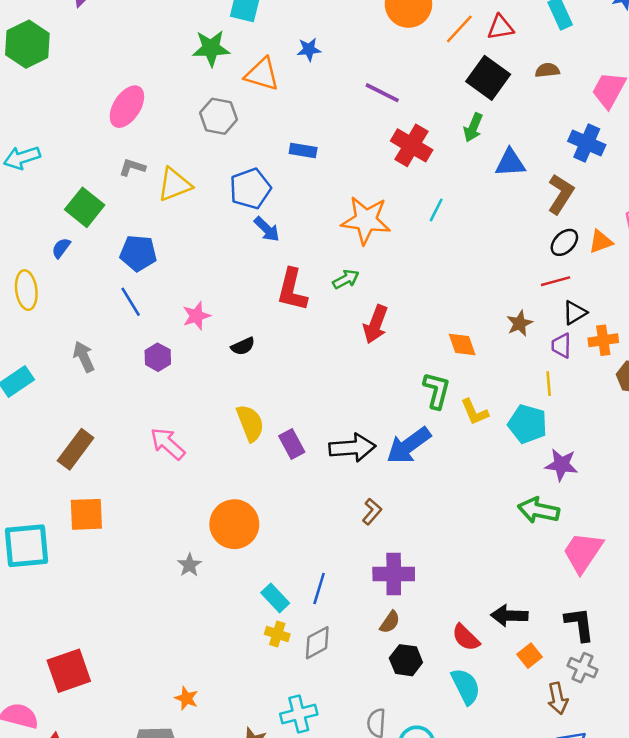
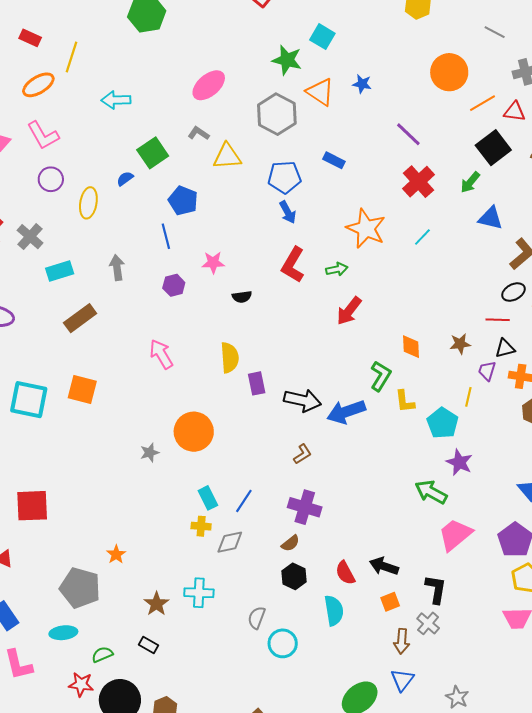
gray hexagon: (218, 116) -> (277, 114), size x1.4
brown rectangle: (76, 449) -> (80, 318), moved
yellow cross: (277, 634) -> (201, 526), turned -30

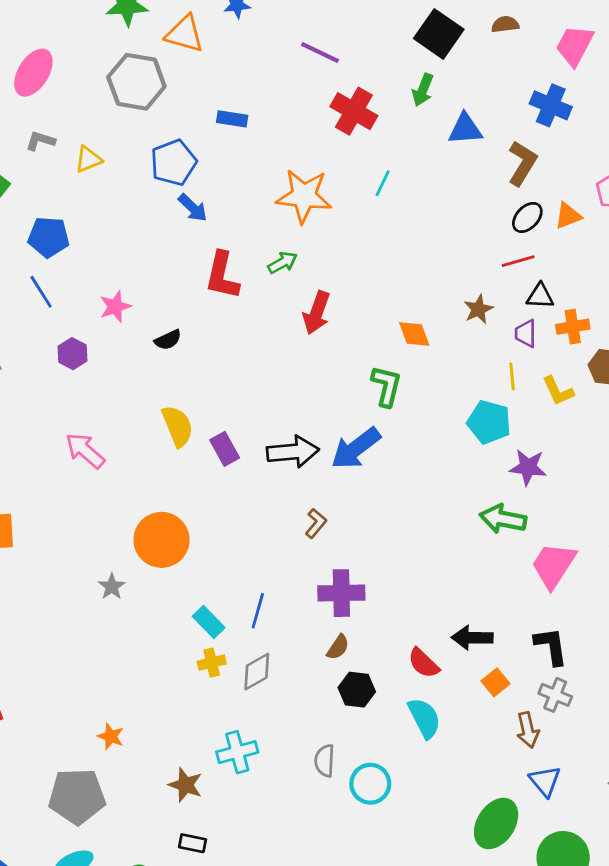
yellow triangle: (227, 156) -> (88, 159), size x0.7
black triangle: (505, 348) -> (540, 296), turned 35
yellow L-shape: (405, 401) -> (558, 391), moved

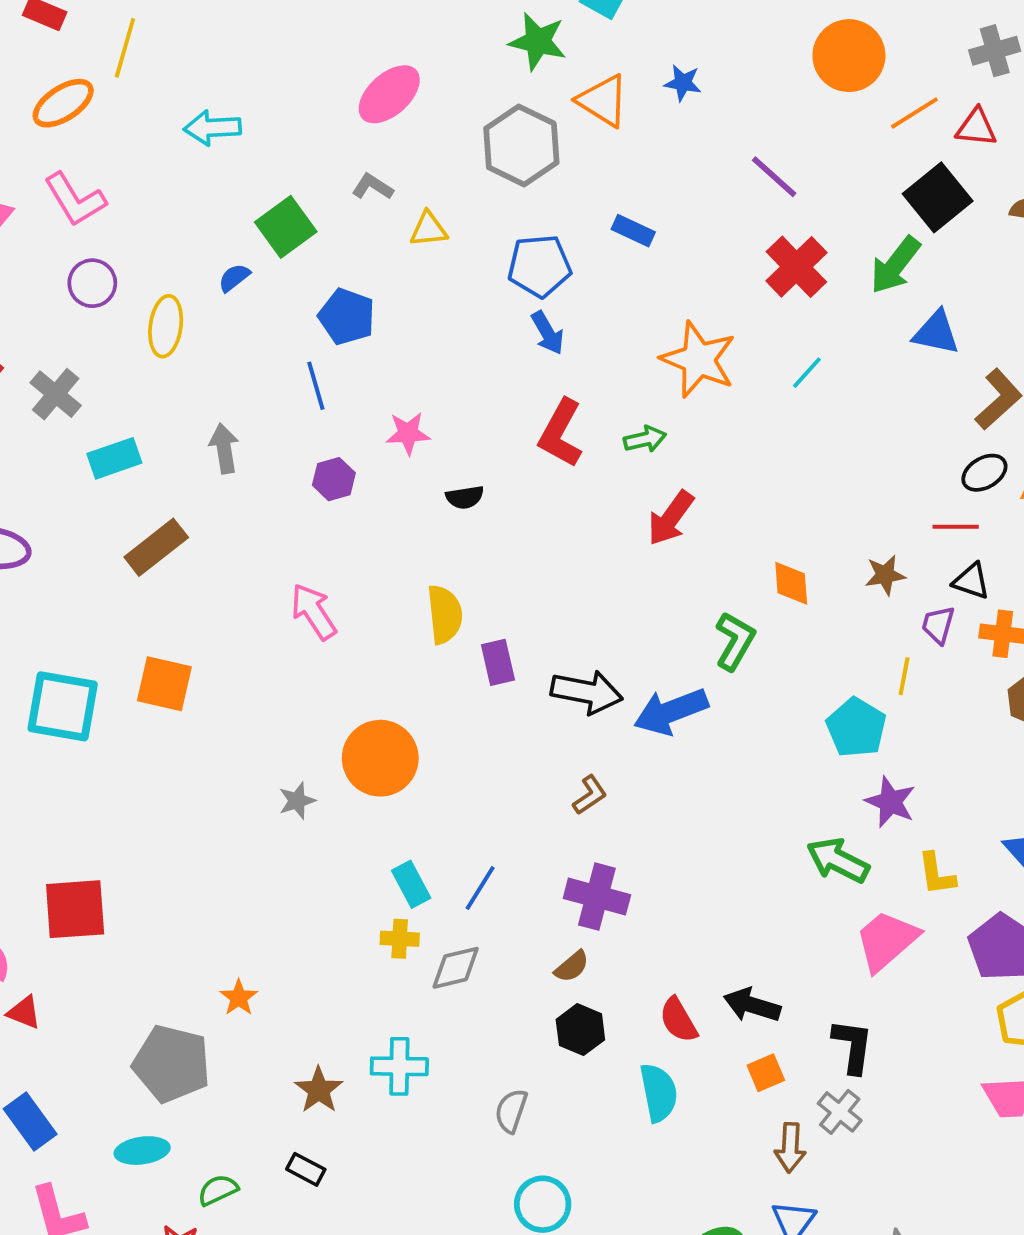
green arrow: (423, 90) -> (895, 265), size x1.4
yellow L-shape: (558, 391) -> (936, 874), moved
cyan circle: (370, 784) -> (543, 1204), moved

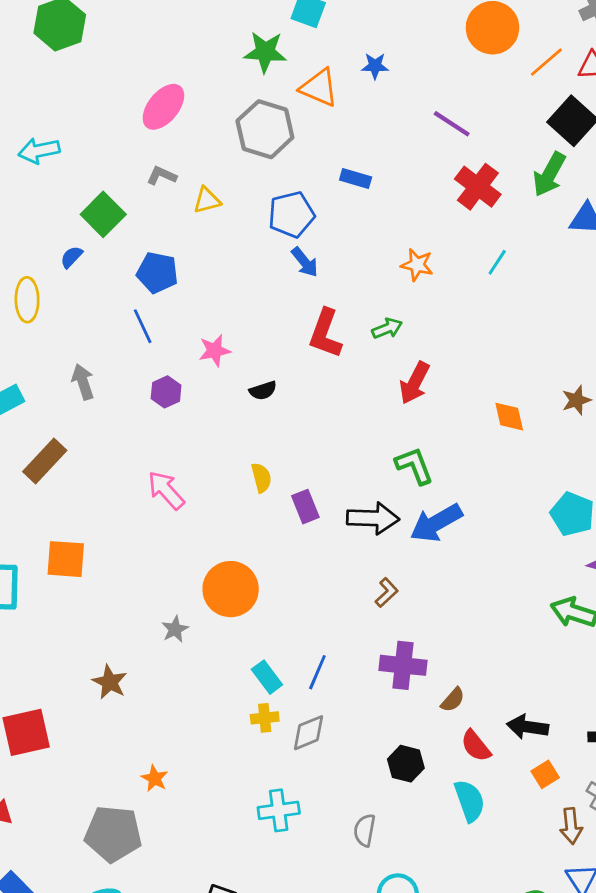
orange star: (699, 360) -> (417, 265), size x0.6
yellow semicircle: (445, 614) -> (261, 478), size x0.7
green L-shape: (735, 641) -> (414, 466), moved, turned -42
brown semicircle: (572, 967) -> (453, 700), moved
brown star: (319, 1090) -> (110, 682), moved

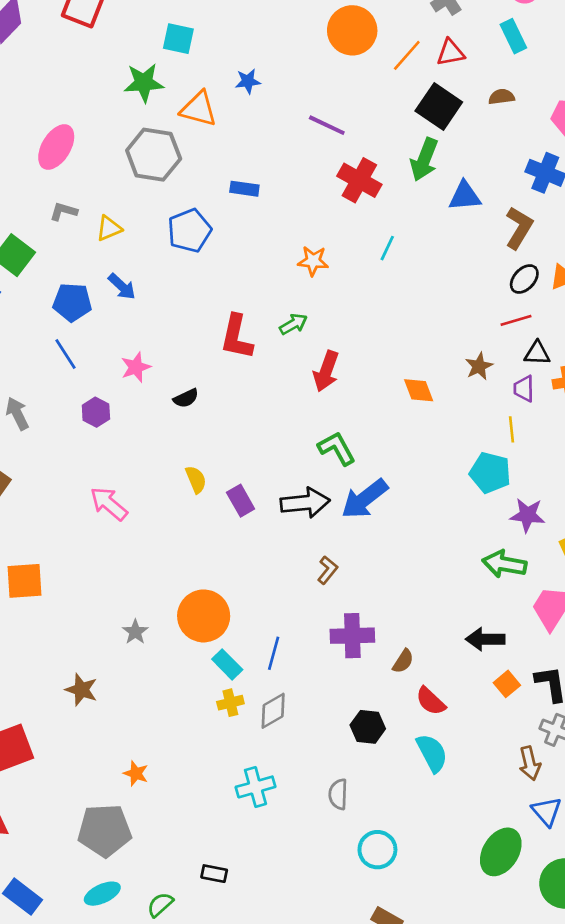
blue arrow: (305, 262) -> (122, 287), moved
orange circle: (231, 589) -> (204, 616), moved
black arrow: (528, 727) -> (485, 639), moved
orange square: (545, 774) -> (507, 684), moved

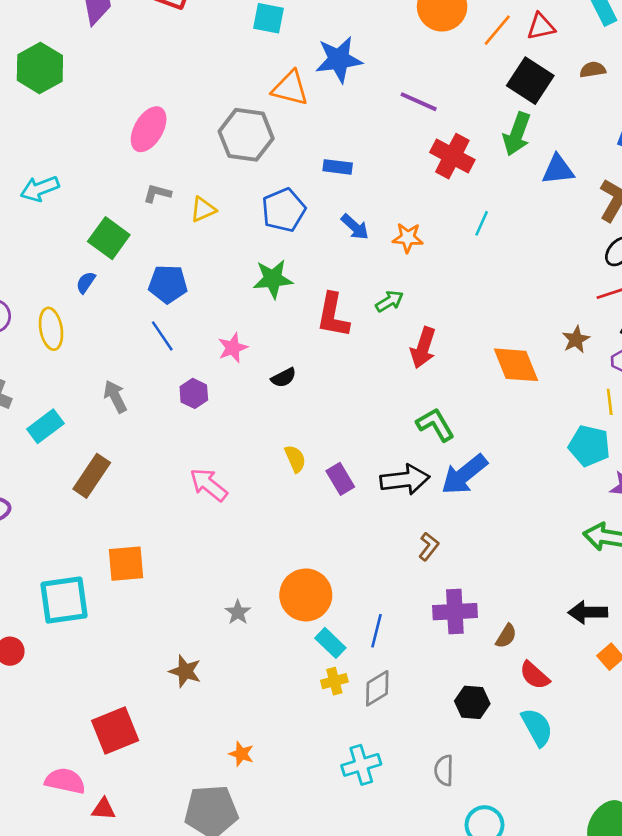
blue star: (248, 81) -> (339, 59), size x1.8
green star: (144, 83) -> (273, 279), moved
blue arrow: (122, 287) -> (355, 227), moved
orange diamond: (419, 390) -> (516, 365), size x1.5

